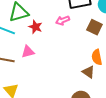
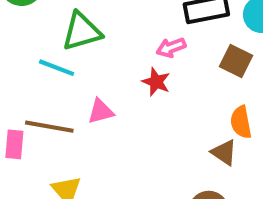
red star: (35, 27) -> (156, 82), moved

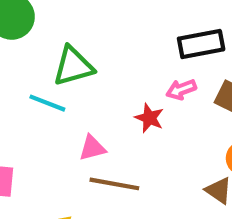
pink arrow: (171, 48) -> (181, 89), moved
brown line: (49, 127) -> (114, 184), moved

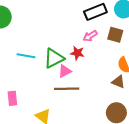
green triangle: (73, 66) -> (54, 58), moved
pink triangle: (92, 148) -> (65, 71), moved

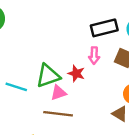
pink arrow: (90, 36) -> (94, 55), turned -64
cyan line: (26, 56) -> (16, 87), moved

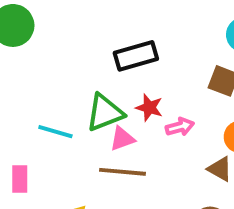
black rectangle: (104, 28) -> (136, 56), moved
pink arrow: (94, 55) -> (180, 127), moved, turned -105

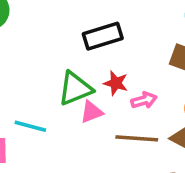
cyan line: (55, 132) -> (30, 126), moved
brown line: (123, 172) -> (137, 138), moved

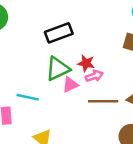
black rectangle: (103, 36) -> (59, 33), moved
pink arrow: (144, 100) -> (94, 76), moved

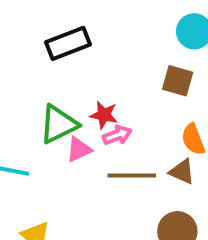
black rectangle: (59, 33) -> (68, 43), moved

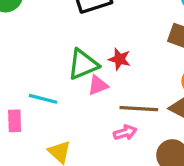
pink arrow: (117, 135) -> (125, 133), moved

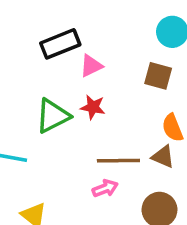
pink triangle: (98, 85) -> (91, 66), moved

